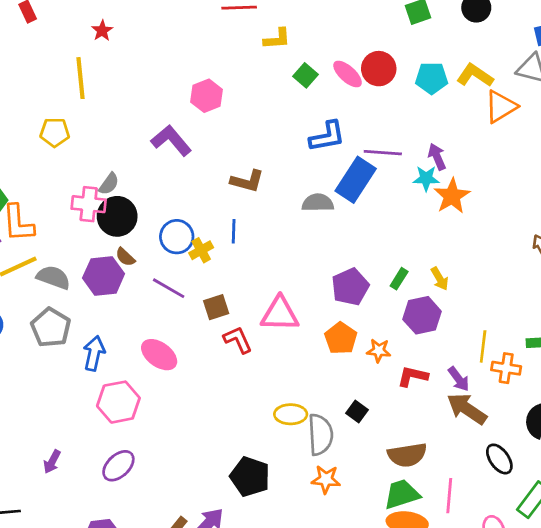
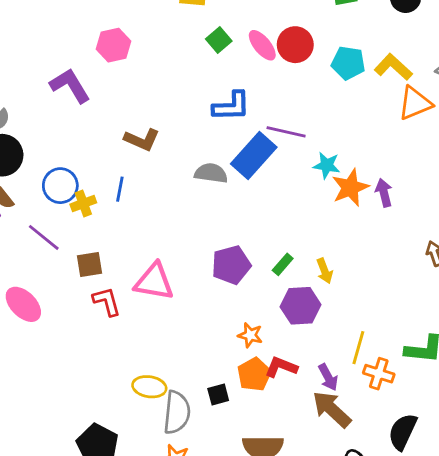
purple arrow: (437, 157) -> (384, 193), moved
orange pentagon: (341, 338) -> (254, 374), moved
black square: (357, 412) -> (218, 395), turned 30

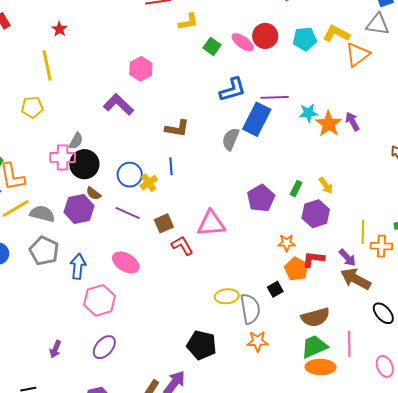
gray semicircle: (211, 173) -> (231, 139), turned -60

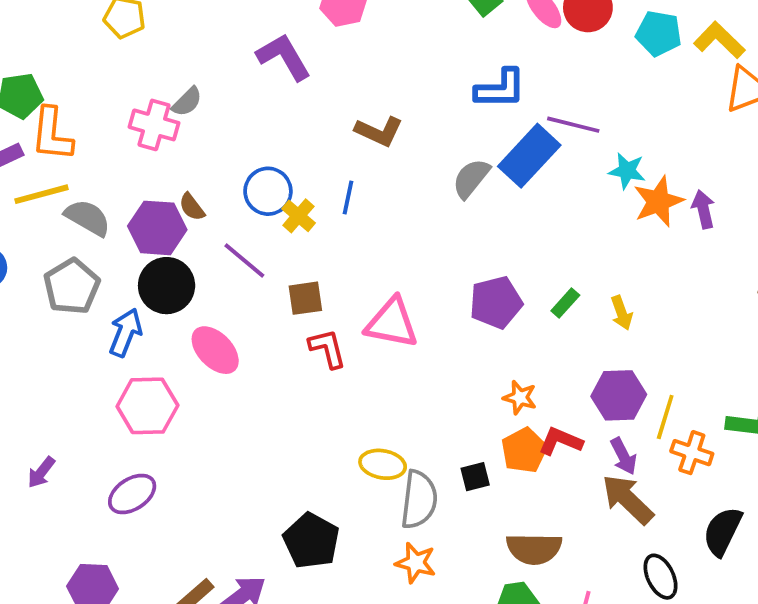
black circle: (84, 164) -> (167, 286), moved
yellow cross: (149, 183) -> (298, 216), turned -30
purple hexagon: (316, 214) -> (619, 395), moved

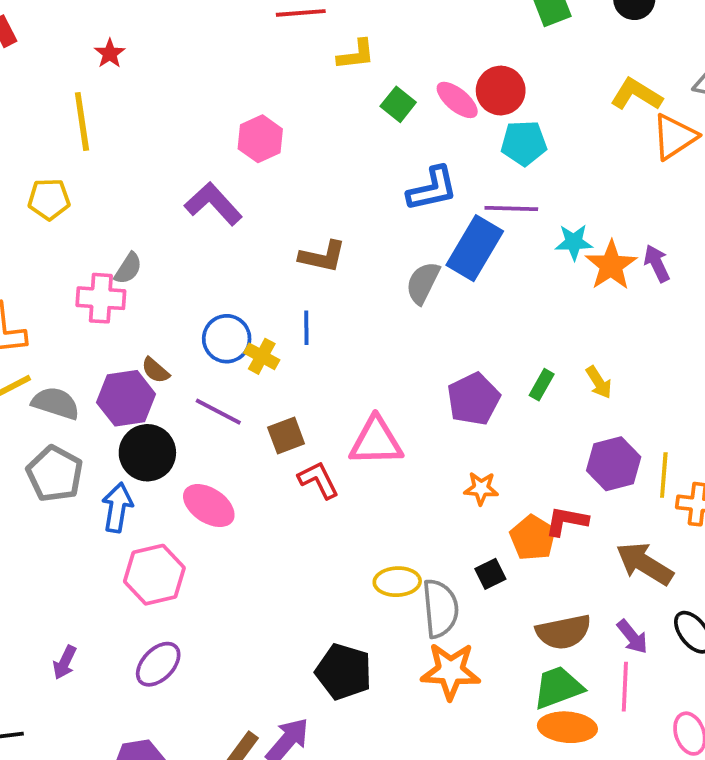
cyan pentagon: (659, 33) -> (524, 143), moved
orange star: (520, 397) -> (481, 488), moved
purple arrow: (624, 456) -> (632, 637), moved
orange star: (416, 563) -> (451, 671), size x1.4

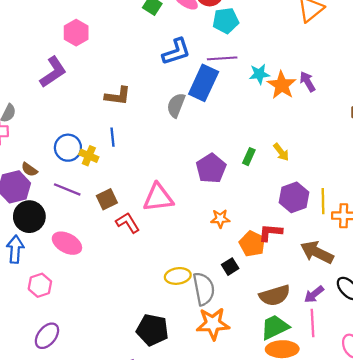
purple L-shape: (213, 204) -> (53, 72), turned 104
pink hexagon: (154, 575) -> (40, 285), size x0.7
purple arrow: (632, 637) -> (314, 294), turned 96

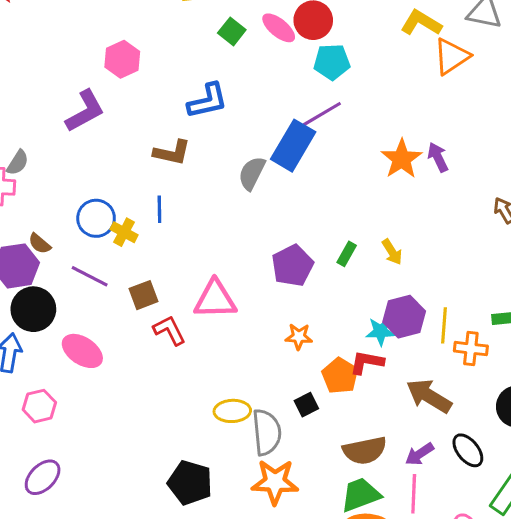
blue L-shape: (176, 52) -> (208, 101), moved
purple line: (222, 58) -> (322, 114), turned -32
cyan star: (259, 74) -> (380, 331), moved

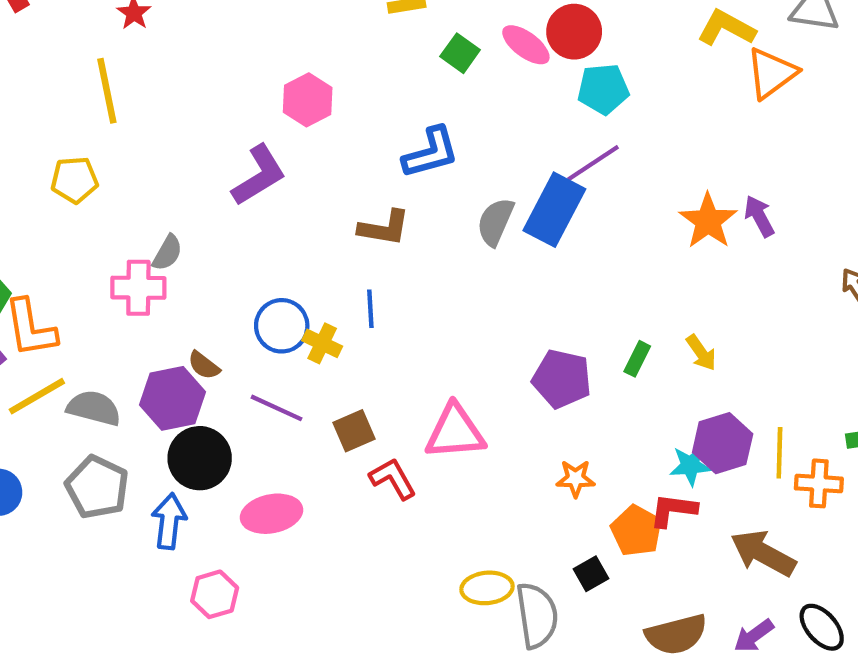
gray semicircle: (252, 173) -> (495, 222), moved
purple pentagon: (292, 266) -> (562, 379), turned -30
pink ellipse: (82, 351) -> (272, 514), turned -42

